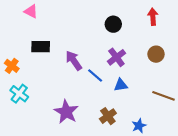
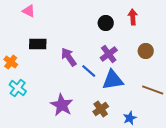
red arrow: (153, 17) -> (133, 17), moved
blue triangle: (121, 85) -> (113, 80), size x1.6

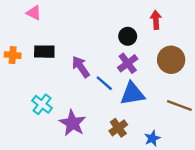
black circle: (106, 23) -> (128, 36), moved
brown circle: (146, 51) -> (171, 60), size x1.5
orange cross: (11, 62) -> (13, 55), moved, turned -32
cyan cross: (18, 88) -> (42, 104), moved

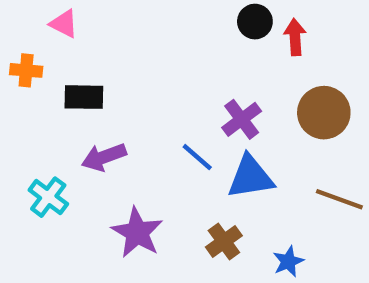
black circle: (128, 36) -> (255, 22), moved
orange cross: (13, 55) -> (26, 70), moved
purple arrow: (81, 67) -> (104, 157), moved, turned -75
cyan cross: (42, 104) -> (48, 197), moved

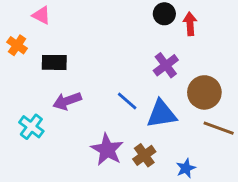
orange cross: (26, 70) -> (17, 45), turned 30
brown circle: (324, 113) -> (204, 92), moved
purple cross: (242, 119) -> (166, 65), moved
purple star: (137, 233) -> (107, 150), moved

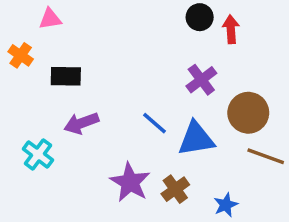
pink triangle: (41, 15) -> (50, 19), turned -36

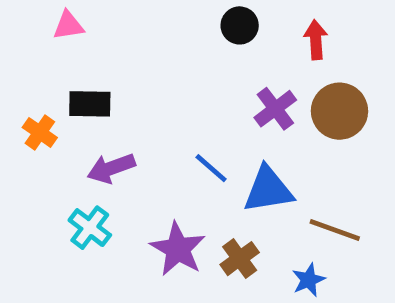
black circle: (200, 17) -> (240, 25), moved
orange cross: (21, 55) -> (40, 132), moved
brown circle: (248, 113) -> (339, 111), moved
cyan cross: (38, 154) -> (90, 228), moved
brown line: (266, 156) -> (335, 230), moved

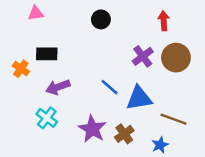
black circle: (240, 25) -> (101, 19), moved

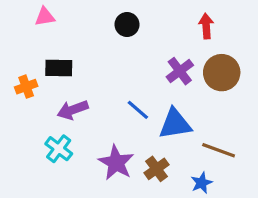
orange cross: (21, 69) -> (26, 87), turned 35

